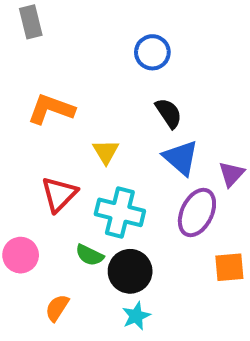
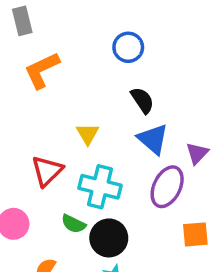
orange L-shape: (51, 109) -> (42, 70), moved, turned -45

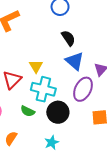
yellow triangle: (88, 134) -> (36, 66), moved
black circle: (109, 238) -> (58, 112), moved

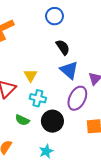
cyan cross: (43, 89) -> (38, 98), size x0.7

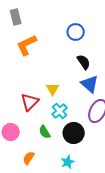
cyan cross: (38, 98) -> (60, 111), turned 35
green semicircle: (22, 120) -> (45, 132), turned 32

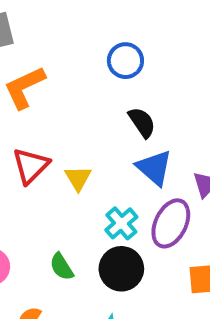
red triangle: (30, 102) -> (31, 166), moved
cyan cross: (60, 111) -> (121, 223), moved

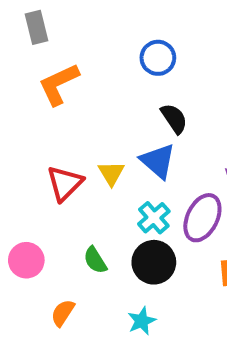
red triangle: (31, 166) -> (65, 183), moved
blue triangle: (154, 168) -> (158, 161), moved

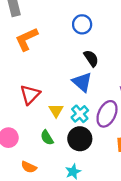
yellow triangle: (111, 173) -> (56, 110), moved
orange semicircle: (63, 313) -> (29, 167), turned -98

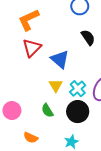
blue triangle: (82, 82) -> (60, 59), moved
red triangle: (30, 95) -> (32, 48), moved

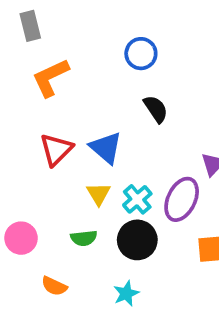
red triangle: (32, 48) -> (56, 150), moved
green semicircle: (47, 110) -> (84, 238), turned -64

